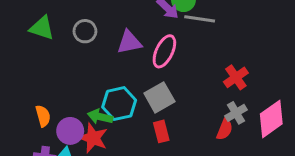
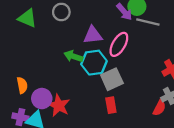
gray circle: (85, 31) -> (61, 12), moved
cyan hexagon: (119, 104) -> (94, 63), moved
green arrow: (100, 117) -> (73, 56), moved

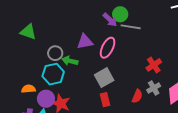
gray circle: (61, 12) -> (55, 53), moved
cyan hexagon: (94, 63) -> (53, 74), moved
orange semicircle: (22, 85) -> (28, 89), turned -80
red semicircle: (159, 108) -> (137, 96), moved

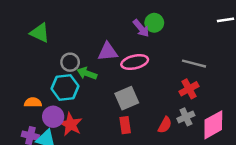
gray line: (131, 27) -> (194, 64), moved
pink ellipse: (108, 48) -> (135, 62), turned 45

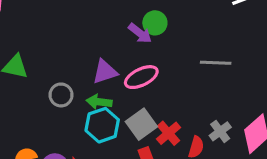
green arrow: (87, 73) -> (99, 102), moved
cyan hexagon: (65, 87) -> (102, 125), moved
red cross: (189, 89) -> (169, 133), moved

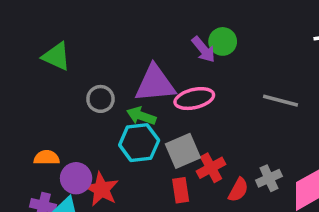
purple triangle: (105, 72) -> (155, 84), size x1.4

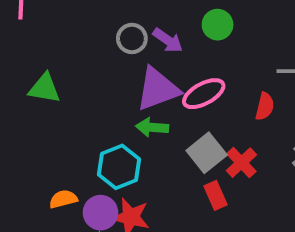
purple arrow: (203, 49) -> (168, 40), moved
gray circle: (100, 99) -> (132, 38), moved
cyan hexagon: (139, 143) -> (119, 167), moved
red semicircle: (238, 190) -> (265, 106), moved

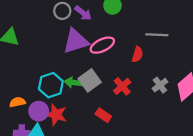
green arrow: (152, 127) -> (74, 83), moved
gray square: (207, 153) -> (90, 80), moved
red rectangle: (215, 195) -> (103, 115), moved, turned -35

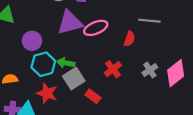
gray square: (90, 80) -> (74, 79), moved
purple circle: (39, 111) -> (32, 41), moved

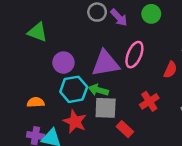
purple triangle: (70, 23) -> (105, 63), moved
pink ellipse: (96, 28) -> (134, 55), turned -50
gray square: (74, 79) -> (106, 108), turned 30

